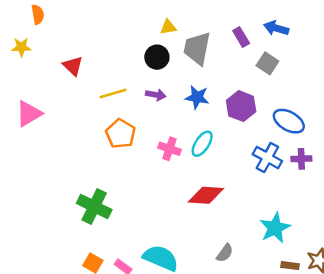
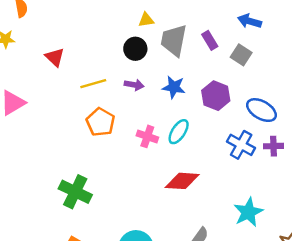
purple rectangle: (241, 37) -> (210, 40), moved

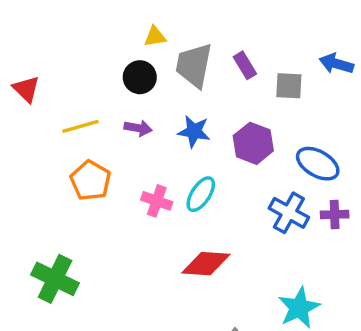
blue arrow: (249, 21) -> (336, 64), moved
gray square: (241, 55) -> (289, 86), turned -30

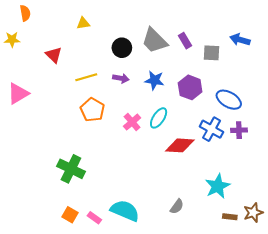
yellow triangle: (155, 37) -> (83, 23), moved
gray trapezoid: (194, 65) -> (154, 41), turned -56
pink cross: (157, 201) -> (132, 122), turned 30
red diamond: (206, 264) -> (180, 145), moved

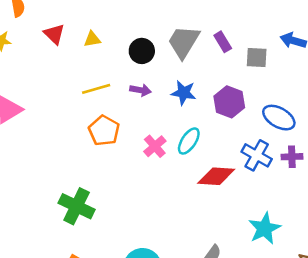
yellow triangle: (83, 23) -> (92, 39), moved
gray trapezoid: (154, 41) -> (184, 42), turned 76
red triangle: (54, 55) -> (54, 34), moved

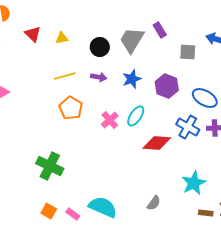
purple rectangle: (223, 42) -> (160, 30), moved
blue star: (184, 93) -> (132, 79), turned -30

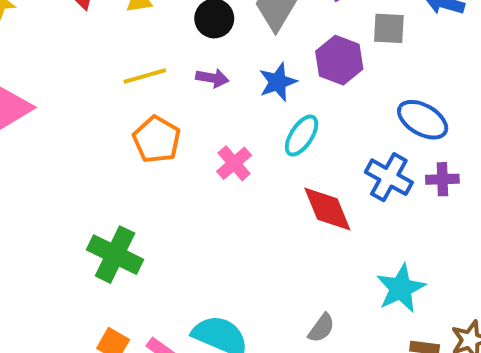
purple hexagon: (167, 86) -> (339, 60), moved
cyan ellipse: (136, 116) -> (302, 136), moved
red diamond: (157, 143) -> (327, 209), turned 64

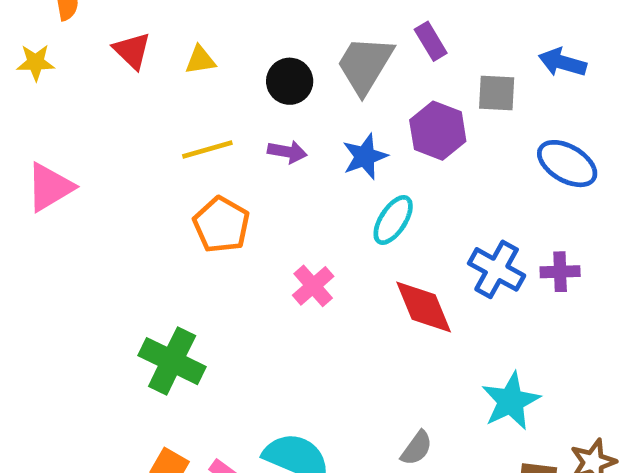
blue ellipse: (423, 120) -> (567, 164), moved
pink cross: (234, 163) -> (313, 286), moved

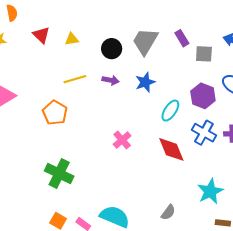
purple rectangle: (431, 41) -> (182, 38), moved
purple hexagon: (438, 131) -> (203, 96), moved
cyan ellipse: (393, 220) -> (170, 111), moved
orange pentagon: (221, 225) -> (55, 113), moved

